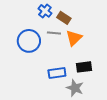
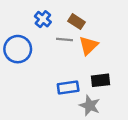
blue cross: (45, 11) -> (43, 19), moved
blue circle: (29, 41) -> (18, 49), moved

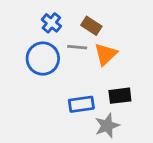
blue circle: (18, 49) -> (43, 59), moved
gray star: (90, 106) -> (107, 126), turned 30

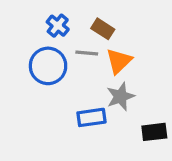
black rectangle: (120, 96) -> (154, 132), moved
gray star: (107, 126) -> (120, 96), moved

